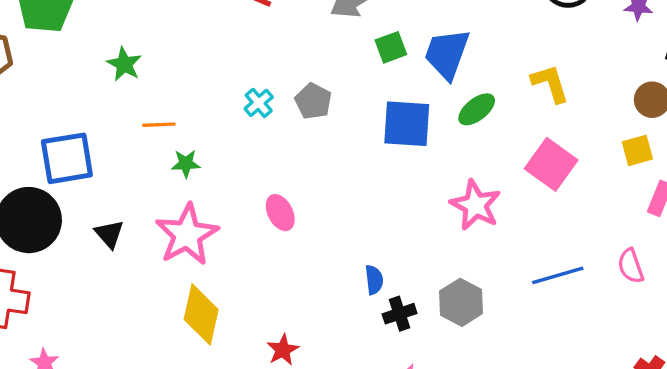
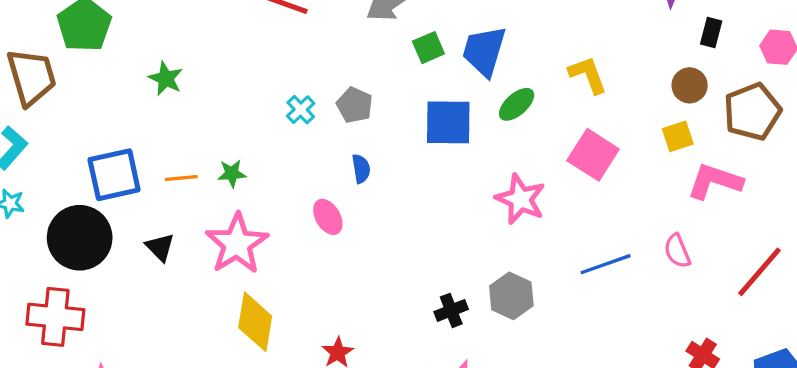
orange line: (159, 125) -> (181, 178), moved
blue semicircle: (374, 280) -> (361, 169), moved

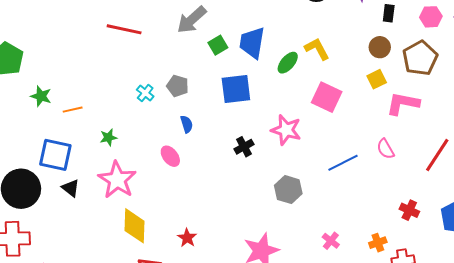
green star: (166, 79) -> (41, 96), moved
green ellipse: (517, 104) -> (288, 63), moved
blue square: (114, 175) -> (55, 155), moved, turned 32
orange line: (181, 178) -> (73, 110), moved
black cross: (451, 310) -> (244, 147), moved

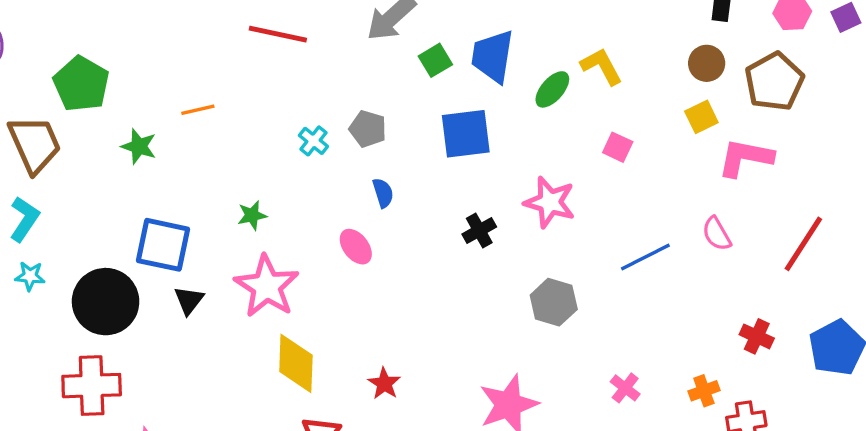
pink square: (327, 97) -> (618, 147), size x0.6
orange line: (73, 110) -> (198, 110), moved
black triangle: (71, 188) -> (189, 300), turned 30

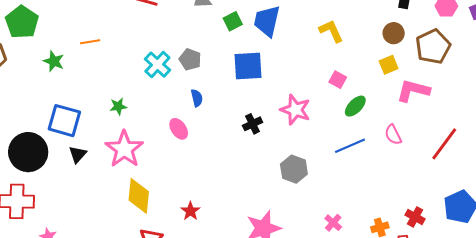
green ellipse: (552, 89) -> (355, 106), moved
cyan cross: (313, 141) -> (157, 65), size x1.5
red cross: (757, 336) -> (415, 217), moved

